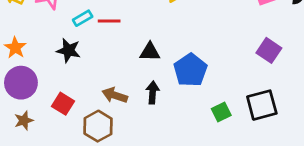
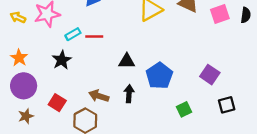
black star: (69, 50) -> (62, 60), turned 30
purple square: (269, 50) -> (210, 75), moved
black square: (262, 105) -> (227, 105), moved, size x0.7

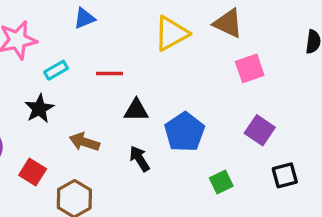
pink square: (220, 14) -> (250, 68), moved
red line: (94, 36) -> (109, 73), moved
black arrow: (129, 94) -> (140, 159), turned -36
brown arrow: (99, 96) -> (84, 142), moved

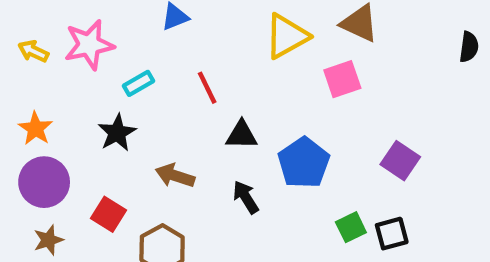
pink square: (250, 68) -> (342, 79), moved
red line: (109, 73) -> (207, 88), turned 64
black square: (285, 175) -> (392, 234), moved

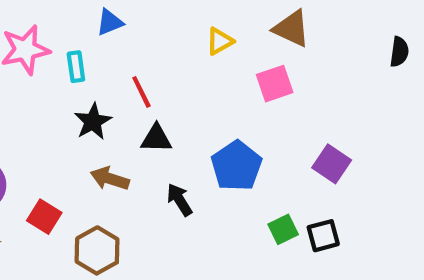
yellow triangle: (287, 36) -> (220, 41), size x0.6
cyan rectangle: (138, 83) -> (76, 67), moved, turned -68
black star: (117, 133) -> (93, 122), moved
black triangle: (241, 135) -> (156, 138), moved

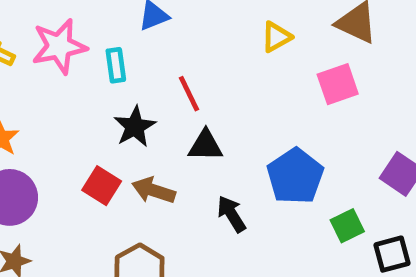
red square: (44, 217) -> (102, 186), moved
green square: (283, 229) -> (347, 226), moved

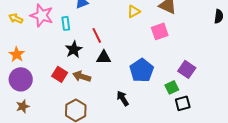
pink star: (59, 46) -> (42, 15), turned 30
black arrow: (231, 214) -> (123, 98), moved
green square: (347, 226) -> (172, 87), moved

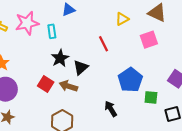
pink star: (42, 15) -> (27, 23), turned -30
red line: (97, 35) -> (103, 44), moved
black triangle: (104, 57) -> (81, 67), moved, turned -42
green square: (172, 87) -> (151, 97), moved, turned 32

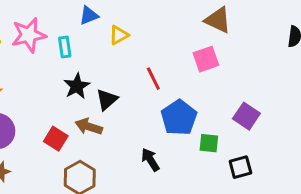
yellow triangle: (122, 19) -> (119, 35), moved
red line: (103, 44) -> (153, 79), moved
red square: (46, 84) -> (56, 139), moved

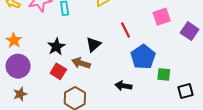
black star: (77, 86) -> (56, 47), moved
purple square: (246, 116) -> (190, 31), moved
black arrow: (150, 160) -> (123, 86), turned -49

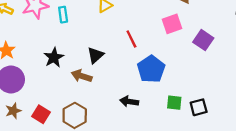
red square: (58, 71) -> (41, 114), moved
green square: (164, 74) -> (174, 103), moved

